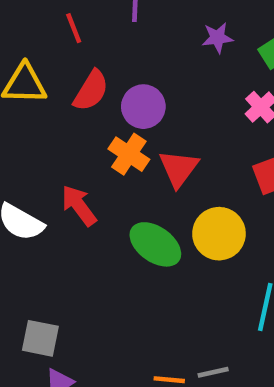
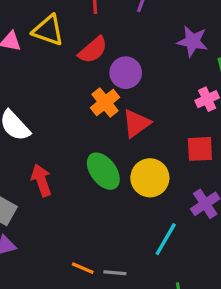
purple star: (217, 38) -> (193, 41), size x1.4
red arrow: (79, 205) -> (41, 180), moved

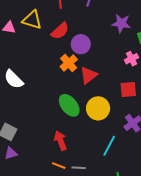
red arrow: (41, 180) -> (60, 141), moved

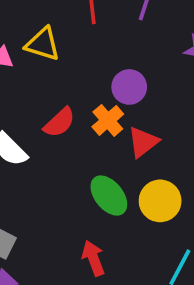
red semicircle: (60, 31) -> (59, 122), moved

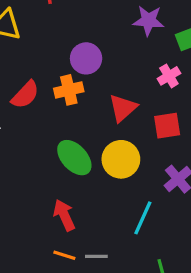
orange cross: (108, 120) -> (69, 90), turned 32
red triangle: (143, 142) -> (123, 108), moved

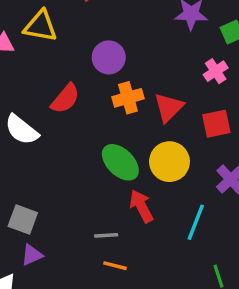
purple circle: (86, 58) -> (109, 57), moved
orange cross: (69, 90) -> (128, 98), moved
red arrow: (64, 215) -> (141, 206), moved
gray line: (96, 256) -> (106, 235), moved

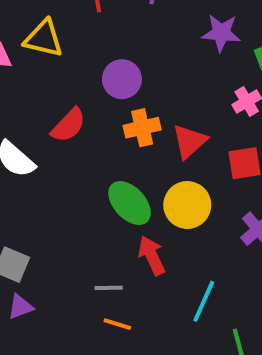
cyan line: (196, 222) -> (204, 301), moved

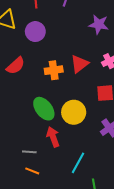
purple circle: (122, 79) -> (35, 32), moved
red triangle: (189, 141) -> (79, 64), moved

